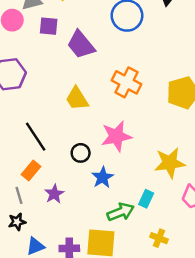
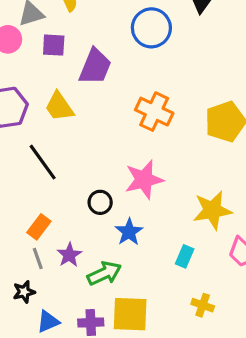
purple trapezoid: (81, 45) -> (95, 67), turned -116
yellow trapezoid: (77, 99) -> (59, 107), moved
black line: (36, 137) -> (43, 162), moved
gray line: (19, 195) -> (38, 258), moved
green arrow: (121, 212) -> (104, 273), moved

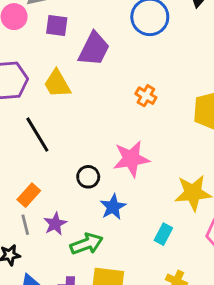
orange cross: (154, 112) -> (146, 96), size x0.6

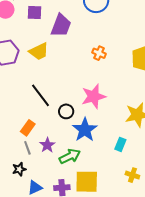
yellow trapezoid: (57, 84) -> (39, 51), turned -80
black line: (37, 135) -> (41, 95), moved
blue star: (113, 207) -> (85, 130), size x1.4

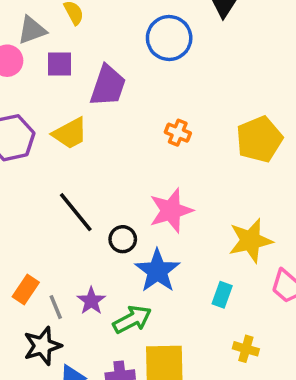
orange rectangle: (28, 128) -> (26, 289), moved
black star: (19, 169) -> (42, 346), size x1.5

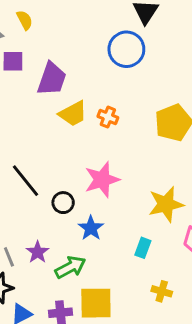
blue circle: (169, 38) -> (126, 49), moved
yellow trapezoid: (70, 133) -> (73, 114), moved
blue star: (157, 271) -> (91, 228), size x0.7

